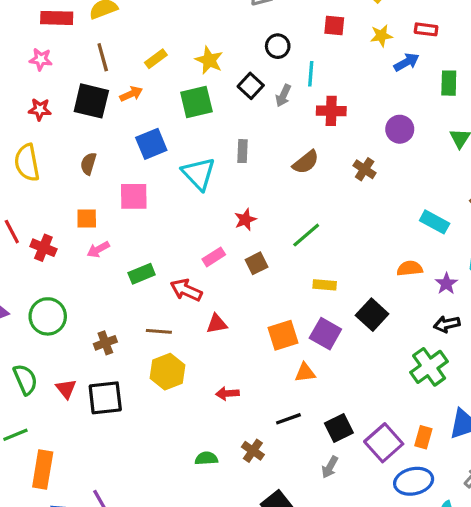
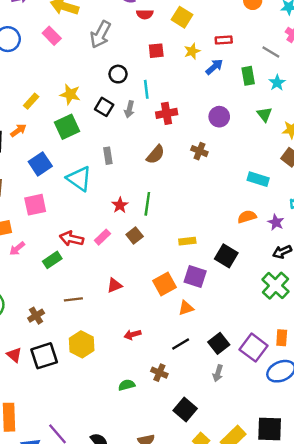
green line: (306, 235) -> (147, 204), moved, turned -30
red arrow: (186, 290) -> (71, 239), moved
yellow hexagon: (167, 372) -> (82, 344), moved

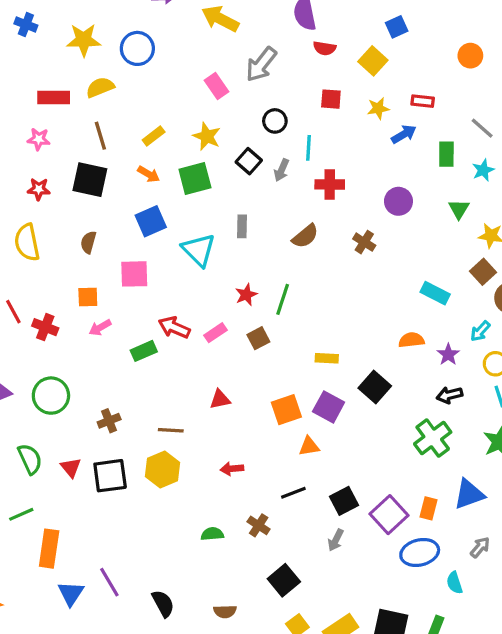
pink rectangle: (52, 36) -> (216, 86), moved
orange arrow: (18, 130) -> (149, 174), moved, turned 56
brown line: (73, 299) -> (171, 430), moved

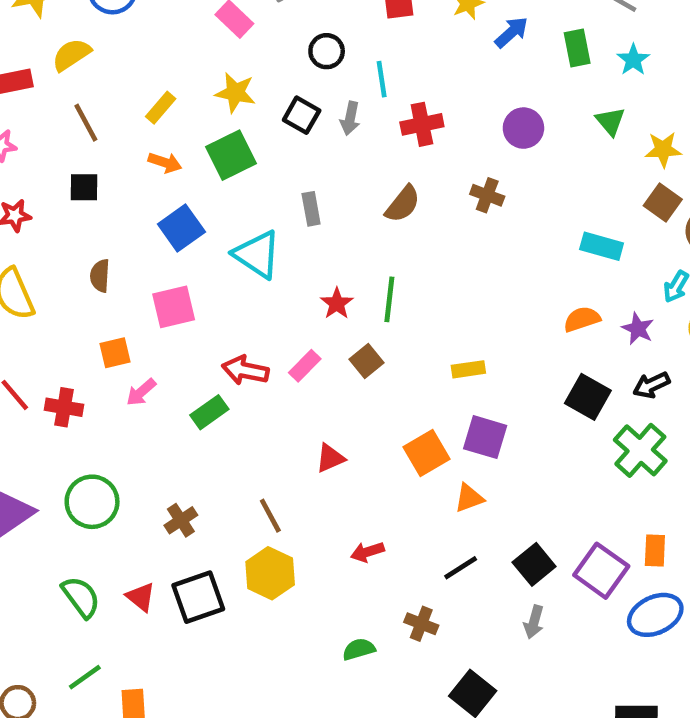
black square: (90, 180) -> (84, 187), size x0.6
black square: (375, 387) -> (588, 397), moved
brown line: (171, 430) -> (270, 516), turned 70

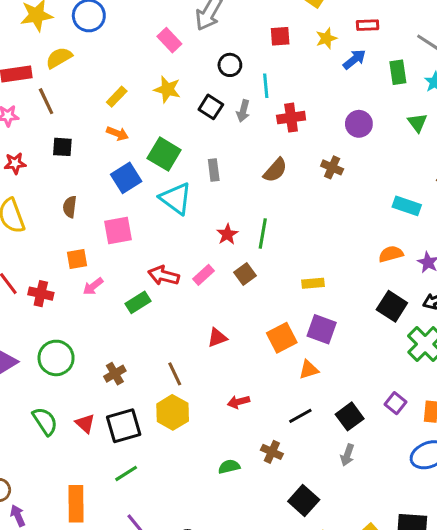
brown line: (86, 123) -> (46, 101), moved
green square: (231, 155) -> (164, 154), moved, turned -36
purple square: (601, 571) -> (396, 403), moved, size x0.6
green line: (85, 677) -> (126, 473), moved

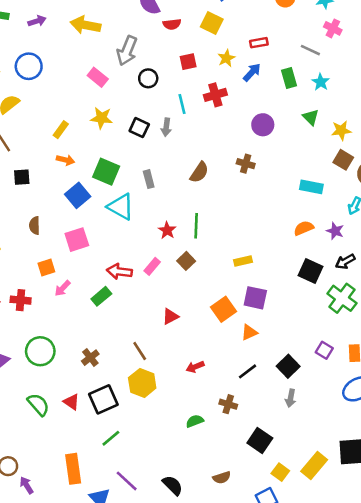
black circle: (230, 65) -> (148, 78), moved
red cross: (291, 118) -> (215, 95), moved

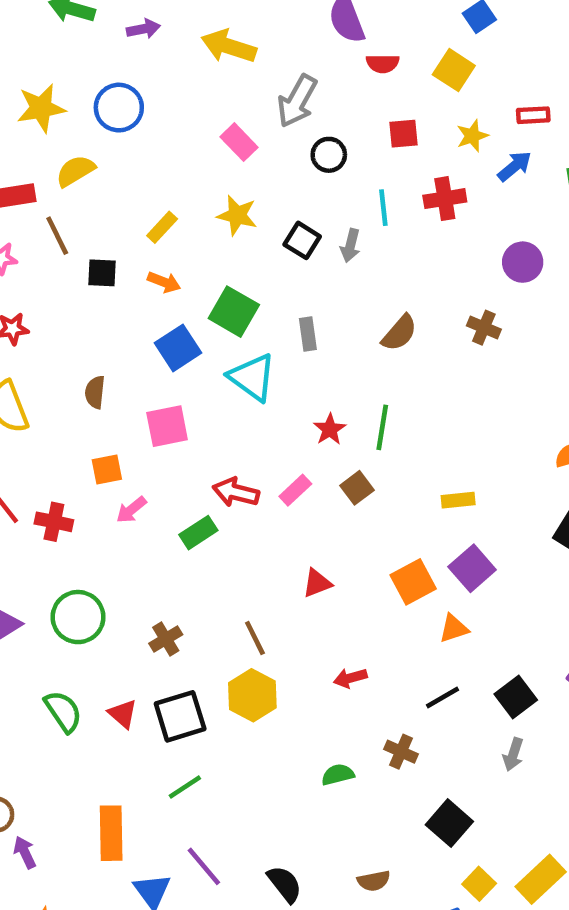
black square: (22, 177) -> (102, 273), moved
purple square: (255, 298) -> (472, 568), turned 30

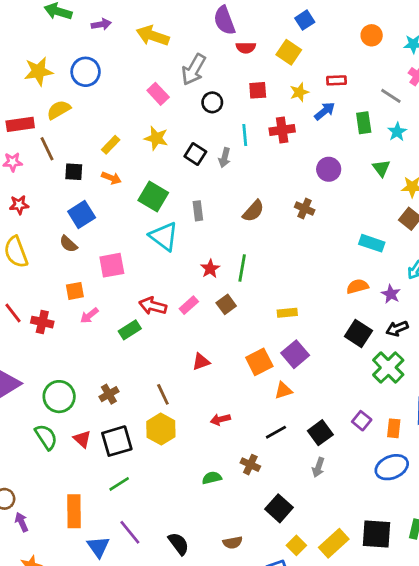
blue square: (178, 348) -> (82, 215), moved
brown semicircle: (95, 392) -> (68, 244), turned -54
green circle: (78, 617) -> (59, 397), moved

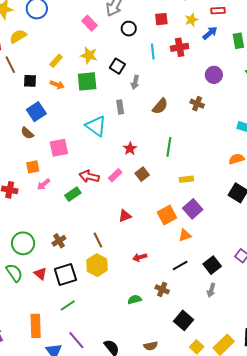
gray arrow: (225, 158) -> (135, 82), moved
green square: (153, 196) -> (87, 81), moved, turned -35
green line: (242, 268) -> (169, 147), moved

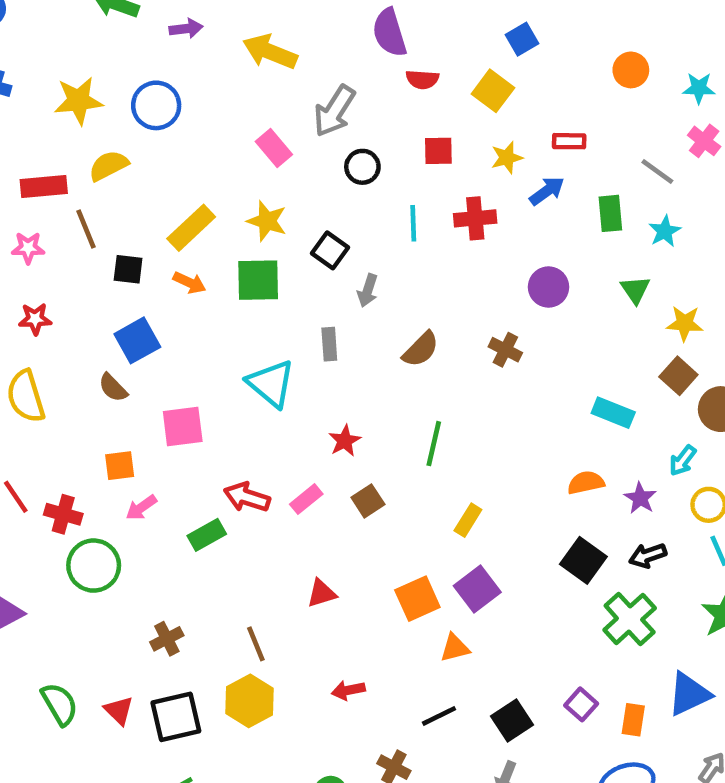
yellow rectangle: (56, 61) -> (191, 228), size x1.5
yellow rectangle: (186, 179) -> (468, 520), turned -56
green circle: (23, 243) -> (94, 566), moved

